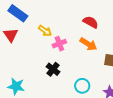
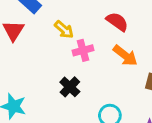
red semicircle: (91, 22) -> (117, 22), moved

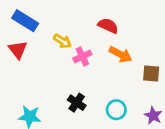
black cross: (70, 87) -> (77, 103), moved

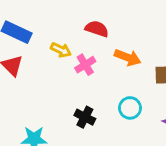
red semicircle: (108, 26) -> (97, 29), moved
cyan circle: (116, 110) -> (130, 108), moved

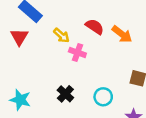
orange arrow: (128, 57) -> (122, 34), moved
pink cross: (85, 65) -> (77, 52), turned 35

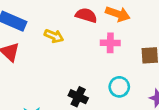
pink cross: (77, 52) -> (110, 43), moved

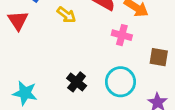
cyan circle: (119, 87) -> (120, 82), size x1.4

